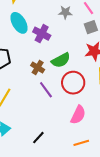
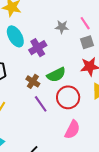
purple cross: (42, 34) -> (38, 48), turned 30

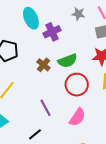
purple line: (41, 104) -> (45, 108), moved

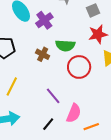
green semicircle: (67, 61) -> (65, 45), turned 36
pink semicircle: (77, 117) -> (74, 113), moved

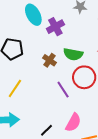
purple line: (53, 96) -> (63, 90), moved

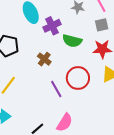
green semicircle: (73, 54) -> (72, 41), moved

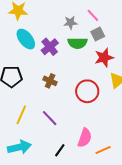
green semicircle: (72, 41) -> (77, 43), moved
purple line: (56, 89) -> (50, 118), moved

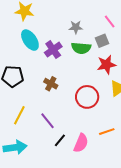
pink line: (93, 15) -> (110, 21), moved
black line: (60, 150) -> (60, 140), moved
orange line: (103, 150) -> (107, 132), moved

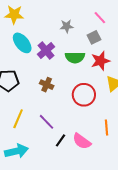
green semicircle: (81, 48) -> (75, 57), moved
orange line: (107, 132) -> (106, 128), turned -70
pink semicircle: (81, 143) -> (82, 141), turned 108

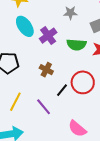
black line: (61, 140) -> (62, 90), moved

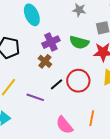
purple cross: (48, 36) -> (51, 42), moved
purple line: (44, 107) -> (35, 97), turned -42

